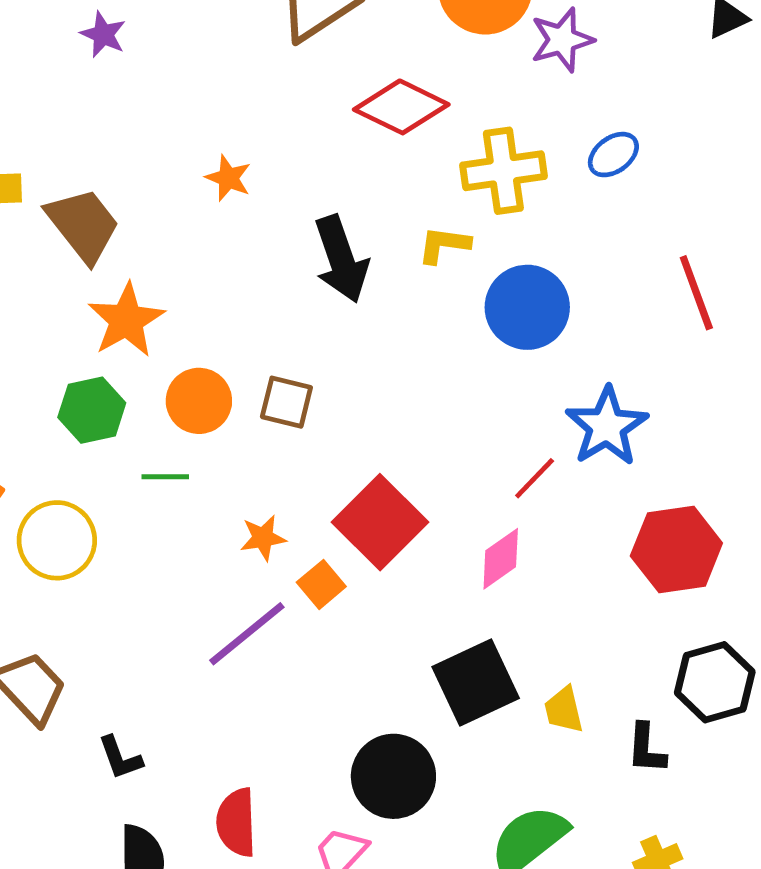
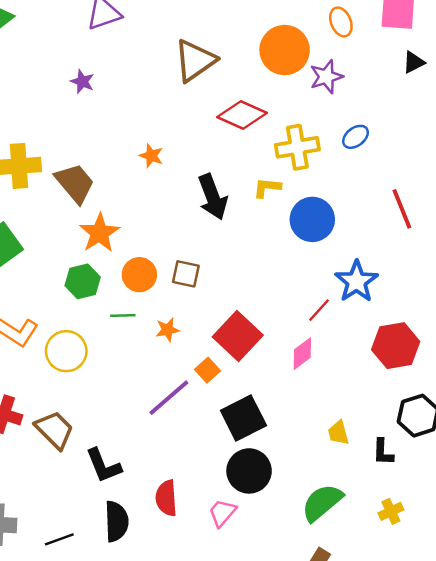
orange star: (263, 538) -> (168, 330), moved
black square: (476, 683) -> (243, 418), moved
black L-shape: (120, 758) -> (103, 466), size x1.5

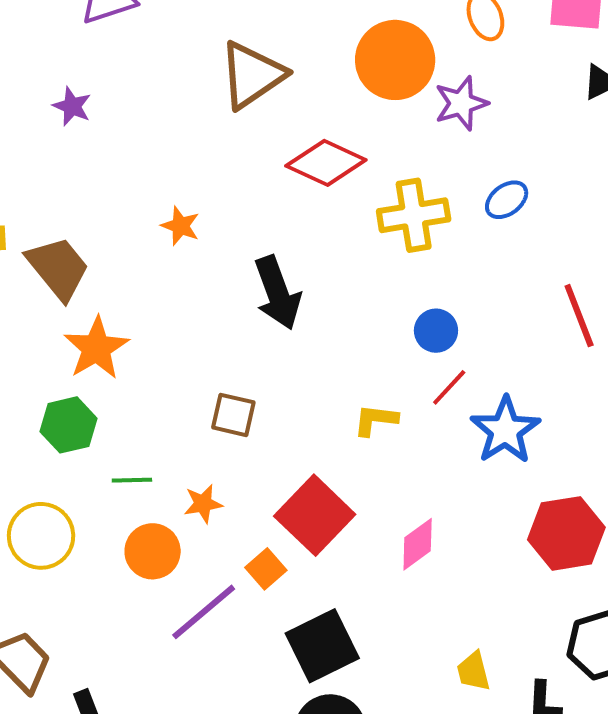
yellow L-shape: (267, 188) -> (375, 420), moved
blue circle: (312, 219) -> (436, 331), size x0.6
orange circle: (139, 275) -> (153, 551), moved
red line: (319, 310) -> (449, 387), moved

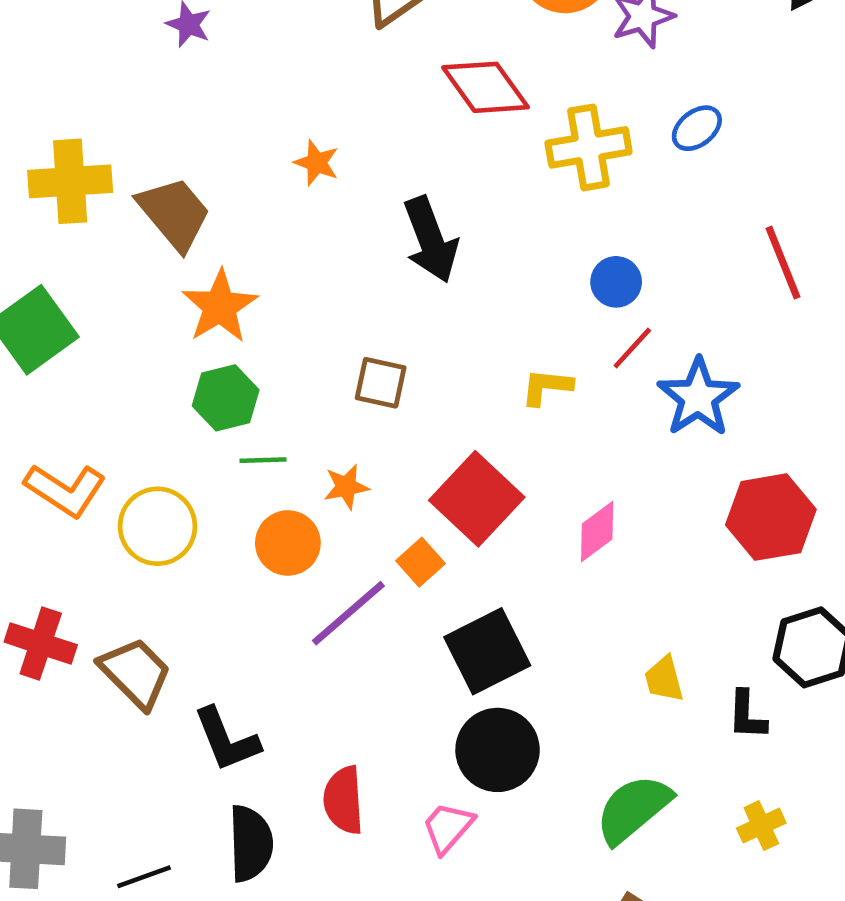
red diamond: (326, 163) -> (486, 87), turned 30
green hexagon: (69, 425) -> (226, 398), moved

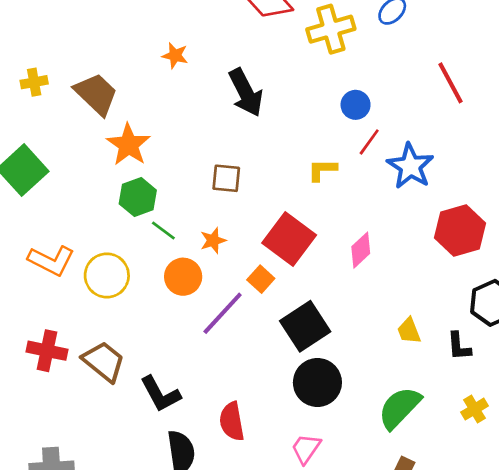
yellow cross: (70, 181) -> (34, 82), size x0.6
green line: (263, 460) -> (163, 231), turned 45
pink trapezoid: (448, 828) -> (306, 449), moved

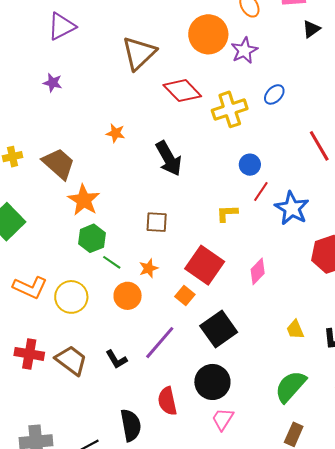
purple line: (223, 313) -> (160, 343), moved
black circle: (317, 382) -> (212, 382), moved
black L-shape: (160, 394) -> (116, 359), moved, size x0.7

